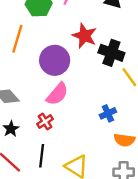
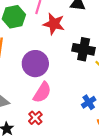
red star: (84, 36) -> (54, 24), moved

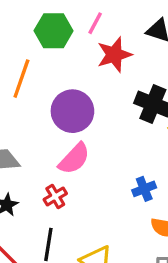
red star: (54, 24) -> (114, 55), turned 30

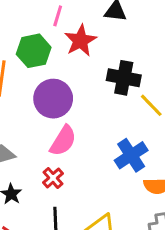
green hexagon: (54, 31) -> (34, 51), moved
blue cross: (144, 189) -> (131, 155), size x1.5

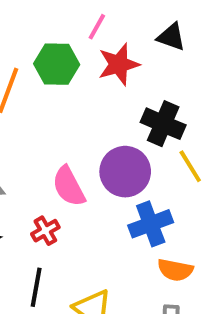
purple circle: (53, 99) -> (125, 172), moved
pink semicircle: (63, 141) -> (69, 186), turned 108

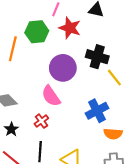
red star: (119, 64) -> (70, 28), turned -30
purple circle: (125, 172) -> (63, 68), moved

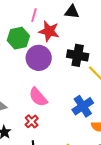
purple circle: (63, 68) -> (39, 58), moved

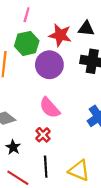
black triangle: (72, 12) -> (86, 29), moved
pink line: (34, 15) -> (27, 15), moved

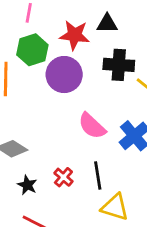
pink semicircle: (50, 108) -> (92, 126), moved
red cross: (43, 135) -> (63, 177), moved
black line: (46, 167) -> (98, 175), moved

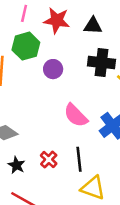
red star: (75, 35) -> (57, 20), moved
purple circle: (64, 75) -> (53, 69), size x0.6

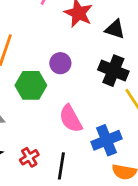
green hexagon: (26, 46) -> (31, 85), moved

